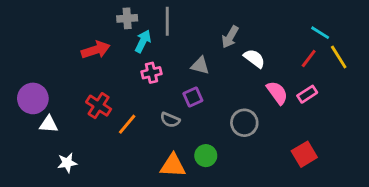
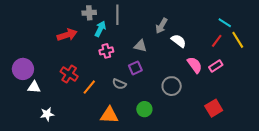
orange triangle: (173, 166) -> (109, 115), moved

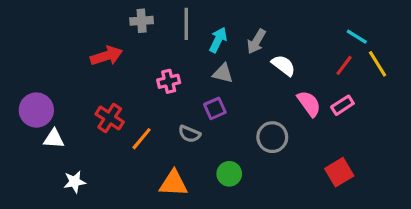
cyan arrow: (100, 29) -> (218, 40), moved

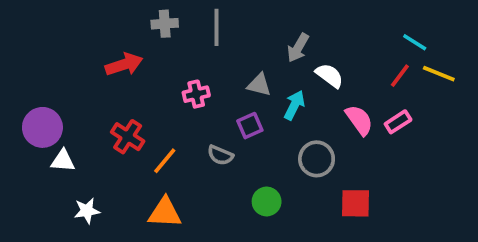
cyan arrow: (218, 40) -> (294, 105), moved
yellow line: (378, 64) -> (439, 74), turned -36
red square: (339, 172) -> (355, 203), moved, turned 32
orange triangle: (173, 183) -> (165, 213), moved

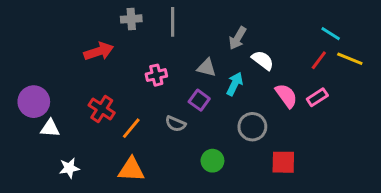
purple square: (250, 126) -> (199, 100), turned -30

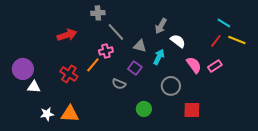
gray cross: (131, 19) -> (98, 13), moved
gray line: (173, 22) -> (116, 32), moved, turned -42
orange line: (131, 128) -> (93, 65), moved
orange triangle: (131, 170) -> (70, 114), moved

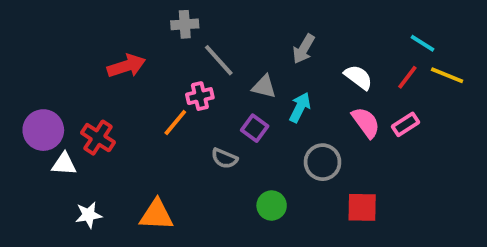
white semicircle: (178, 41) -> (358, 77), moved
red cross: (69, 74) -> (98, 138), moved
orange triangle: (70, 114) -> (156, 215), moved

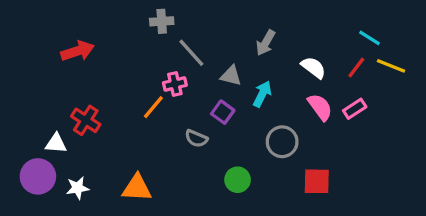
red arrow: (126, 66) -> (78, 51), moved
purple circle: (43, 130) -> (38, 176), moved

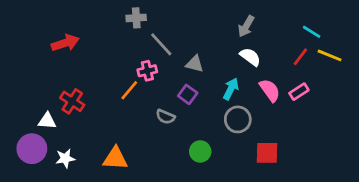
gray arrow: (266, 43) -> (246, 26), moved
white semicircle: (313, 68) -> (250, 57), moved
cyan arrow: (262, 94) -> (231, 89), moved

